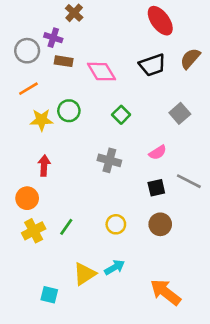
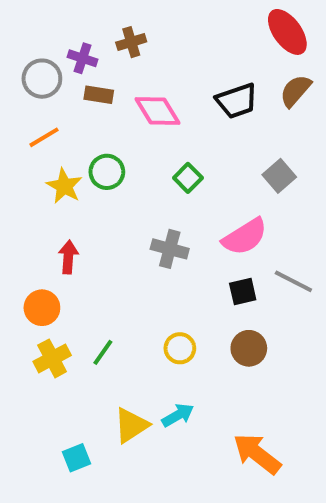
brown cross: (74, 13) -> (131, 42), moved, turned 30
red ellipse: (160, 21) -> (287, 32), moved
yellow star: (41, 120) -> (64, 186), turned 30
pink semicircle: (158, 152) -> (245, 237), size x1.6
cyan square: (49, 295) -> (76, 458), turned -36

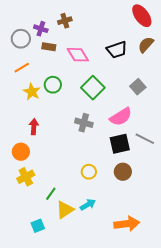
green square: (188, 178) -> (93, 88), size x1.6
black square: (243, 291) -> (120, 144), size x1.5
green line: (103, 352) -> (51, 194), moved
orange arrow: (257, 454) -> (127, 224), turned 135

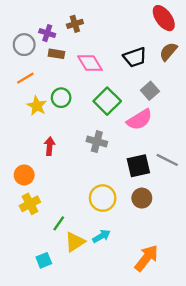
gray square: (138, 87) -> (150, 91), moved
pink semicircle: (121, 117) -> (140, 120), moved
red arrow: (34, 127) -> (50, 146), moved
yellow circle: (89, 172) -> (103, 198), size x1.5
orange arrow: (127, 224) -> (146, 258), turned -45

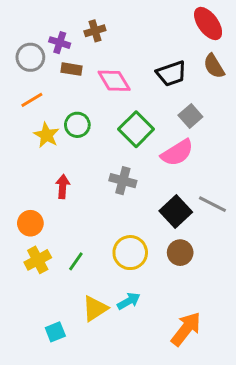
brown semicircle: (168, 52) -> (214, 66), turned -72
black square: (138, 166) -> (176, 211), turned -30
green line: (59, 223) -> (76, 261), moved

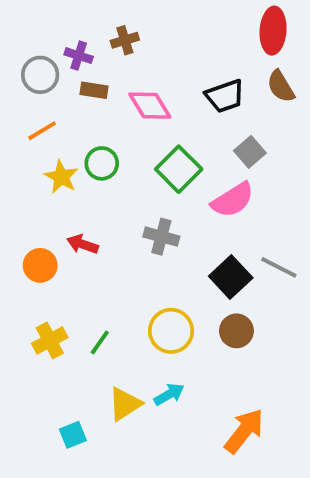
red ellipse: (208, 23) -> (273, 31), turned 40
red arrow: (63, 186) -> (82, 244), turned -75
orange circle: (30, 223) -> (40, 265), moved

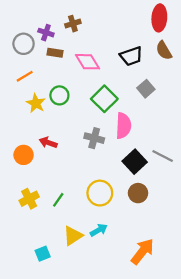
pink semicircle: (233, 200) -> (123, 126), moved, turned -55

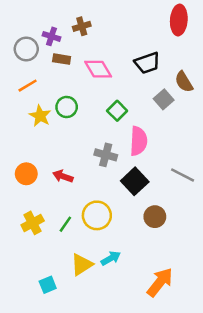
brown semicircle: (164, 51) -> (184, 82), moved
green square: (104, 99) -> (117, 111), size x0.7
red arrow: (48, 143) -> (63, 176), moved
black square: (135, 162) -> (135, 181), moved
yellow circle: (100, 193) -> (97, 215), moved

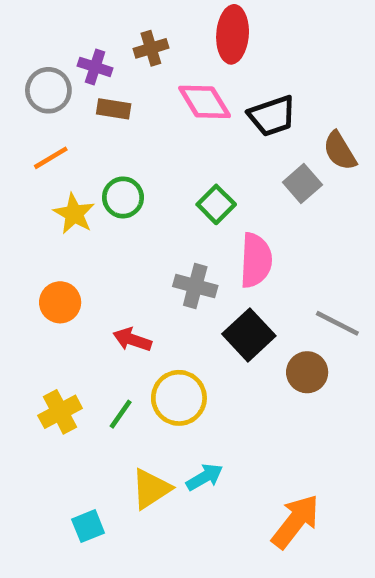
red ellipse: (179, 20) -> (233, 34), moved
pink diamond: (98, 69) -> (205, 102), moved
orange circle: (26, 174) -> (60, 302), moved
red arrow: (63, 176) -> (132, 340), moved
brown circle: (155, 217) -> (307, 372), moved

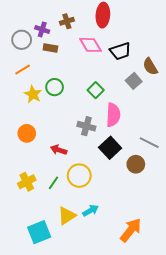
cyan square: (88, 526) -> (39, 232), size x1.6

